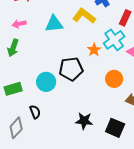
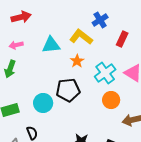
cyan cross: (114, 40) -> (105, 73), moved
orange star: (94, 50) -> (77, 61), moved

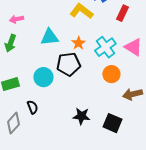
cyan triangle: (51, 45) -> (49, 37), moved
orange star: (77, 61) -> (78, 43), moved

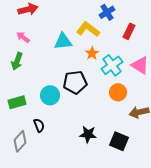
pink arrow: (16, 19) -> (23, 37), turned 48
cyan triangle: (49, 37) -> (63, 41), moved
orange star: (78, 43) -> (92, 53), moved

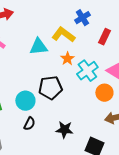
orange circle: (118, 92) -> (104, 93), moved
black semicircle: (39, 125) -> (29, 124), moved, turned 48
black star: (88, 134) -> (64, 130), moved

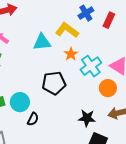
red rectangle: (104, 37) -> (109, 20), moved
cyan circle: (25, 101) -> (20, 102), moved
black star: (64, 130) -> (87, 118), moved

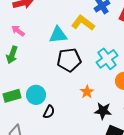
orange star: (71, 54) -> (87, 92), moved
black pentagon: (54, 83) -> (69, 60), moved

